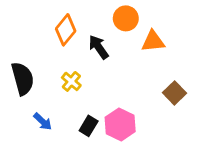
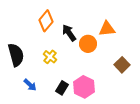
orange circle: (126, 18) -> (88, 44), moved

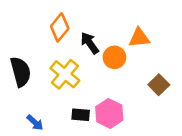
yellow cross: (50, 57) -> (65, 74), size x1.6
blue arrow: (30, 85) -> (35, 123), moved
black rectangle: (62, 88) -> (81, 115), turned 64

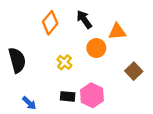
black arrow: (90, 43) -> (84, 19), moved
yellow cross: (65, 74) -> (64, 62), moved, size x0.6

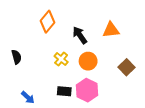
black arrow: (84, 19) -> (80, 35), moved
orange circle: (96, 48) -> (88, 61), moved
black semicircle: (17, 60) -> (16, 57), size x0.6

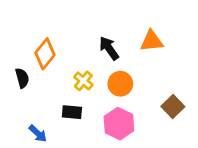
orange diamond: (48, 22) -> (45, 54), moved
brown square: (127, 67) -> (173, 106), moved
black rectangle: (64, 91) -> (72, 112), moved

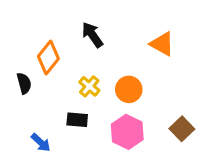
orange triangle: (152, 41) -> (162, 44), turned 35
black arrow: (109, 48) -> (92, 35), moved
brown square: (173, 106) -> (182, 129), moved

